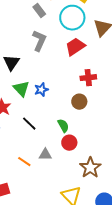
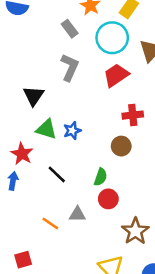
green triangle: (21, 89) -> (46, 129), turned -30
green semicircle: (63, 126) -> (101, 177), turned 48

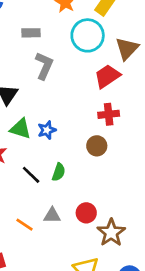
gray rectangle: (70, 29) -> (31, 33), moved, turned -54
red trapezoid: (116, 75) -> (107, 76), moved
green semicircle: (101, 177) -> (59, 172), moved
red circle: (108, 199) -> (86, 213), moved

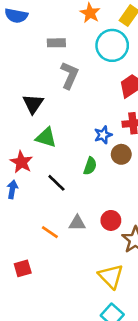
blue star: (47, 130) -> (103, 135), moved
green semicircle: (59, 172) -> (90, 166), moved

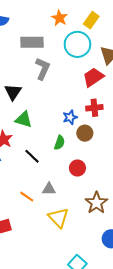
gray rectangle: (56, 43) -> (32, 42), size x1.5
red circle: (111, 220) -> (77, 168), moved
yellow triangle: (111, 276) -> (58, 218), moved

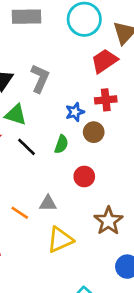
gray L-shape: (43, 69) -> (40, 78), moved
black line: (32, 156) -> (26, 147), moved
yellow triangle: (58, 218) -> (60, 240), turned 50

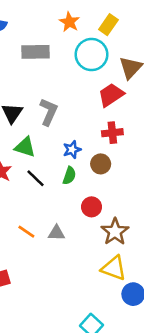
blue star: (75, 112) -> (72, 150), moved
orange line: (20, 213) -> (26, 232), moved
brown star: (108, 221) -> (115, 232), moved
yellow triangle: (60, 240) -> (114, 268), moved, turned 44

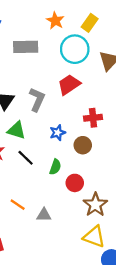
red trapezoid: (111, 95) -> (69, 85), moved
green semicircle: (69, 176) -> (55, 167), moved
gray triangle: (56, 233) -> (44, 215), moved

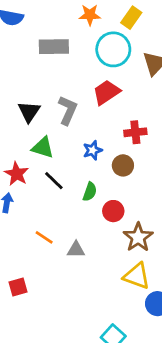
orange star: (55, 21) -> (90, 15), turned -30

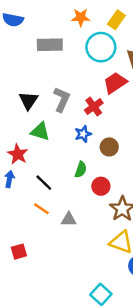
red trapezoid: (106, 92) -> (115, 83), moved
red cross: (135, 132) -> (94, 107), moved, turned -30
black line: (54, 181) -> (44, 183), moved

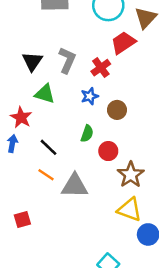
gray triangle: (69, 220) -> (75, 186), size x1.6

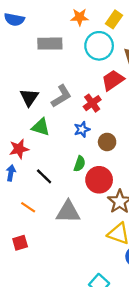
gray L-shape: (67, 60) -> (61, 96), turned 35
red star: (21, 117) -> (19, 149), turned 30
red circle: (108, 151) -> (99, 180), size x1.5
orange line: (46, 175) -> (28, 207), moved

